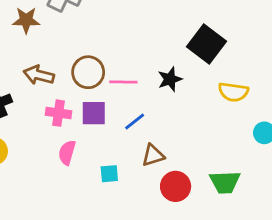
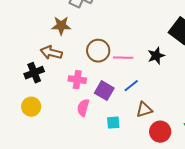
brown star: (26, 20) -> (61, 26), moved
brown arrow: (39, 75) -> (51, 53), moved
purple square: (94, 113) -> (104, 91), moved, turned 30

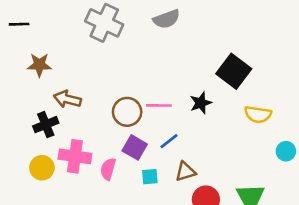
brown star: (61, 26) -> (39, 65), moved
brown circle: (98, 51) -> (127, 112), moved
pink cross: (77, 80) -> (75, 156), moved, size x1.4
cyan square: (113, 123) -> (150, 177), moved

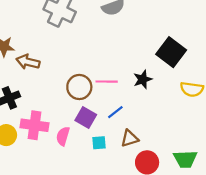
brown arrow: (67, 99) -> (28, 62), moved

